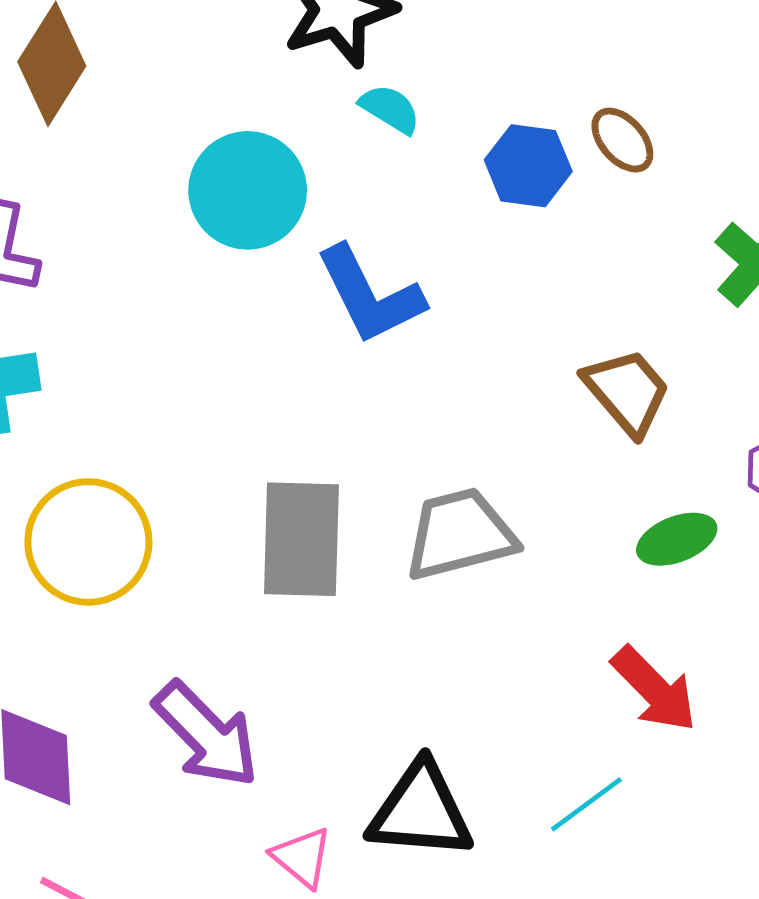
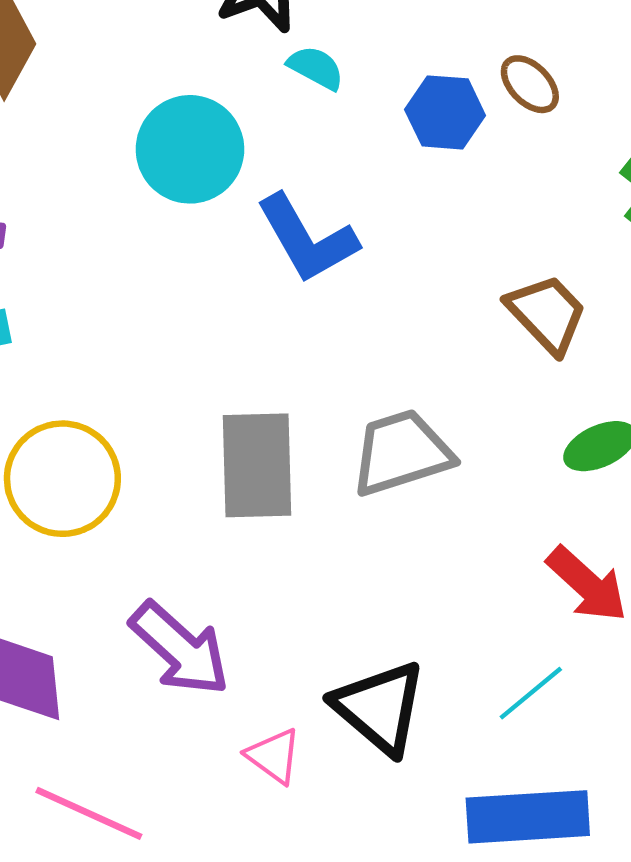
black triangle: (421, 811) -> (380, 708), turned 39

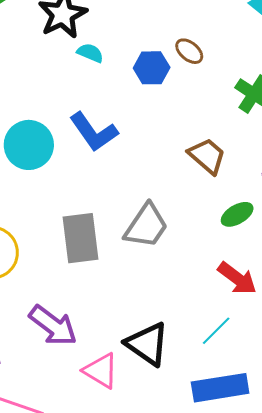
cyan circle: (190, 149) -> (29, 145), moved
gray trapezoid: (401, 453) -> (146, 226), turned 147
pink triangle: (274, 756) -> (101, 371), size x1.4

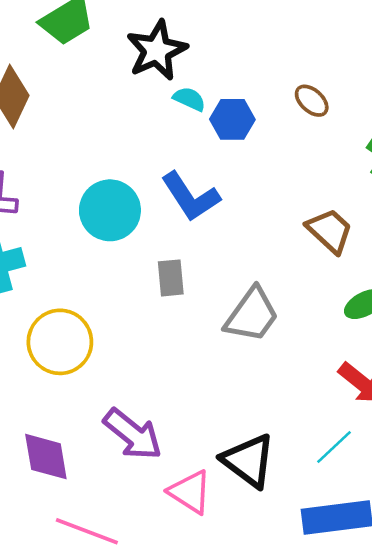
blue hexagon: (152, 68) -> (232, 119), moved
gray rectangle: (80, 238) -> (171, 278), moved, size x0.6

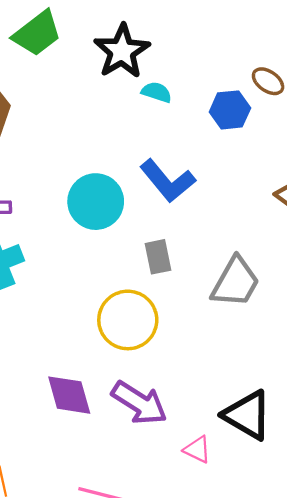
blue hexagon: (232, 119) -> (230, 110), moved
yellow circle: (60, 342) -> (128, 320), moved
purple diamond: (46, 457) -> (69, 395), moved
pink triangle: (190, 492) -> (197, 450), size x0.7

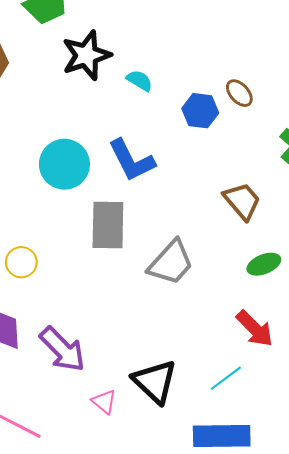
black star: (122, 51) -> (86, 55), moved
gray rectangle: (158, 257) -> (108, 225), size x1.6
yellow circle: (128, 320) -> (21, 262), moved, size x0.6

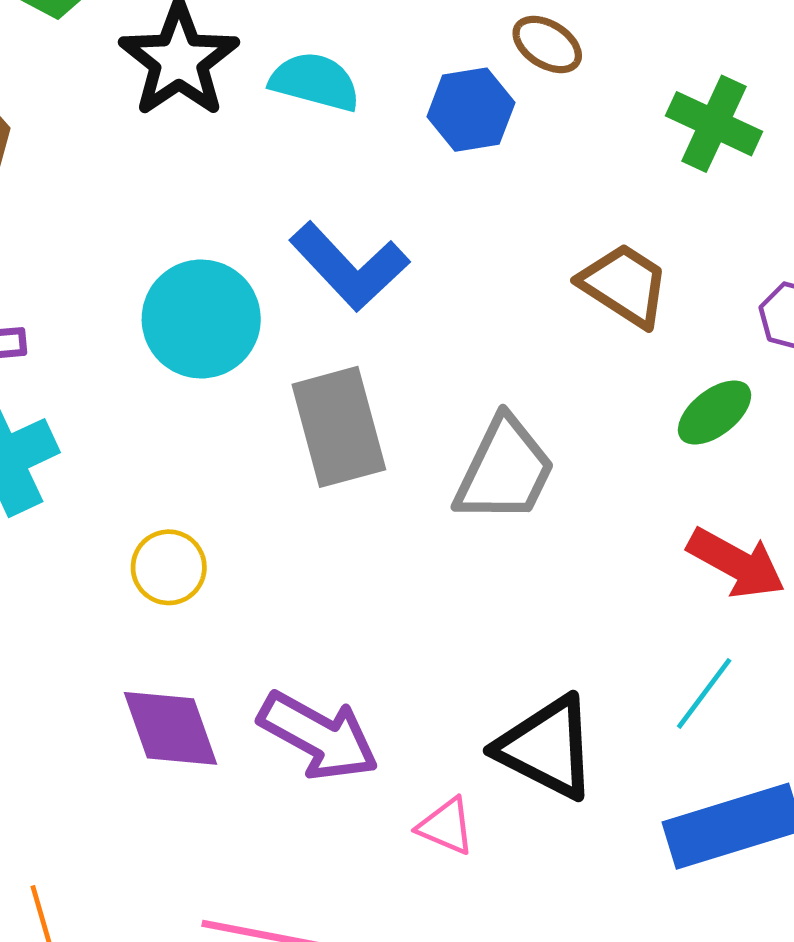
cyan semicircle: (140, 80) -> (315, 82), size x1.4

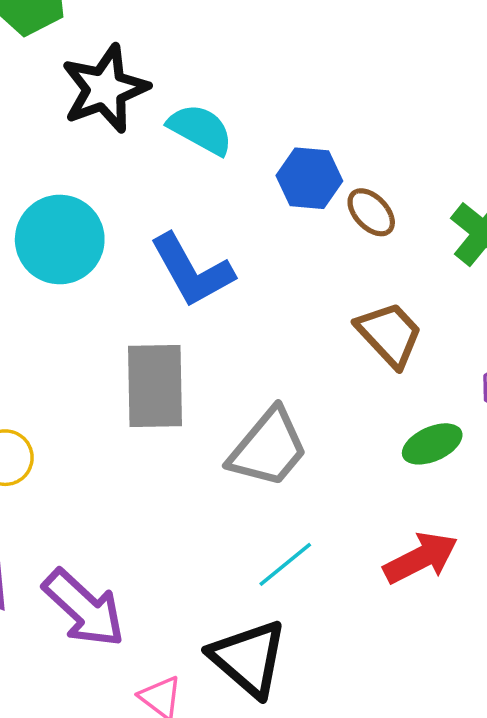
brown ellipse: (547, 44) -> (371, 212), moved
cyan circle: (201, 319) -> (60, 239), moved
red arrow: (736, 563) -> (421, 558), turned -70
cyan line: (704, 693) -> (285, 564), moved

